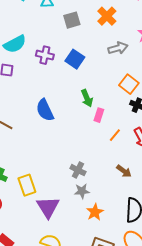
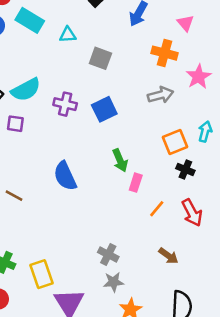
orange cross: (107, 16) -> (165, 53), moved, turned -30
gray square: (72, 20) -> (100, 58), turned 36
blue square: (75, 59) -> (104, 109), turned 30
orange square: (129, 84) -> (175, 142), turned 30

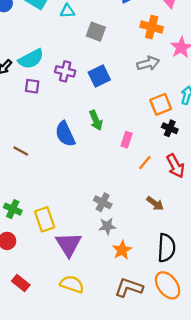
purple square: (15, 124) -> (32, 86), moved
green arrow: (120, 160) -> (96, 120), moved

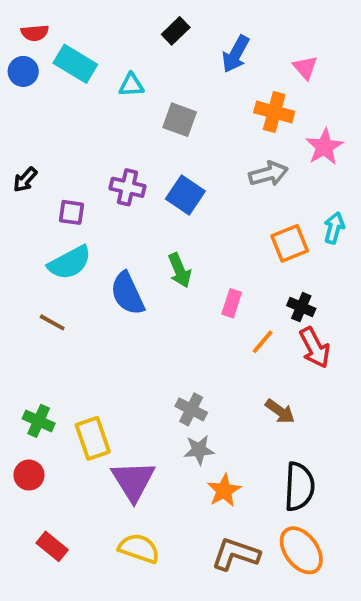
cyan semicircle: (31, 59) -> (70, 263), moved
blue square: (99, 76) -> (185, 195), turned -30
black cross: (170, 128) -> (301, 307), moved

